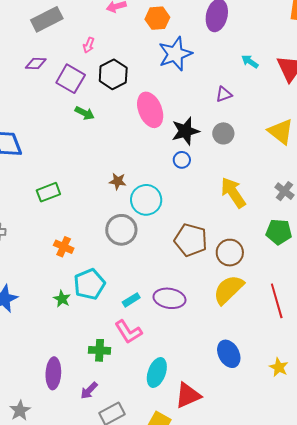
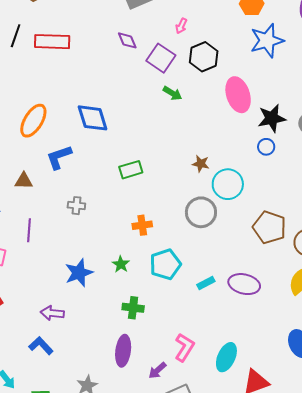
purple diamond: (36, 64) -> (127, 40), turned 60
orange cross: (64, 247) -> (142, 225), turned -36
green star: (62, 299) -> (121, 264), moved
pink L-shape: (128, 332) -> (184, 347), moved, turned -120
green cross: (100, 350) -> (133, 308), moved

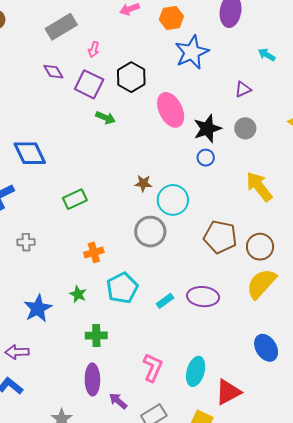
pink arrow: (181, 26) -> (94, 49), moved
purple arrow: (157, 370) -> (118, 401), moved, turned 90

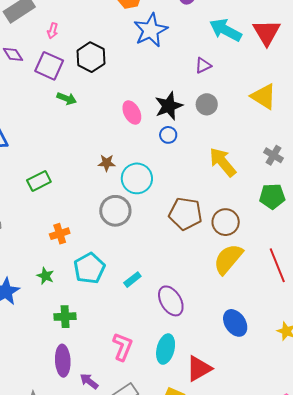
cyan arrow: (267, 55) -> (226, 30), size x1.8
pink ellipse: (171, 110) -> (132, 113), moved, size x0.7
purple ellipse: (203, 297) -> (171, 301), moved, turned 56

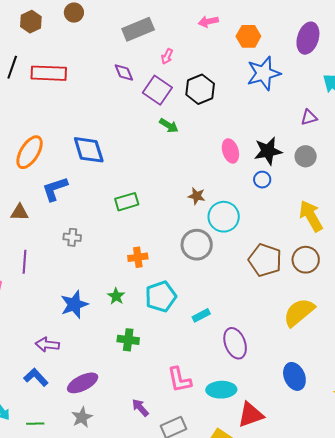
brown circle: (226, 222) -> (306, 260), moved
pink L-shape: (123, 347) -> (179, 380), turned 136
cyan ellipse: (166, 349) -> (221, 390), turned 64
purple ellipse: (63, 361) -> (83, 383), moved, turned 56

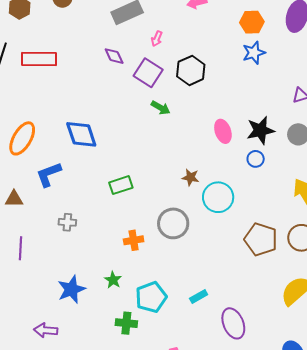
orange hexagon: (248, 36) -> (252, 22), moved
blue star: (264, 73) -> (254, 53), size x0.7
gray circle: (197, 245) -> (173, 223), moved
cyan pentagon: (161, 297) -> (151, 297), moved

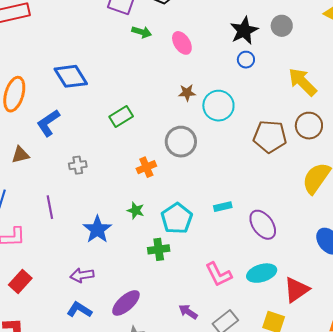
pink ellipse: (223, 131) -> (182, 43), moved
purple line: (20, 248) -> (50, 207), moved
cyan rectangle: (199, 297) -> (223, 207), turned 30

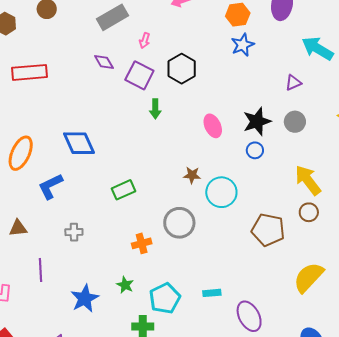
green arrow: (142, 32) -> (155, 109), turned 66
pink ellipse: (182, 43) -> (213, 126), moved
brown circle: (309, 126) -> (309, 212), moved, size x0.7
brown triangle: (20, 155) -> (18, 228), moved

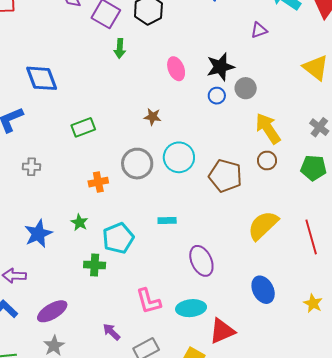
gray circle: (295, 122) -> (246, 88), moved
cyan circle: (221, 192) -> (179, 157), moved
cyan rectangle: (212, 293) -> (167, 221), moved

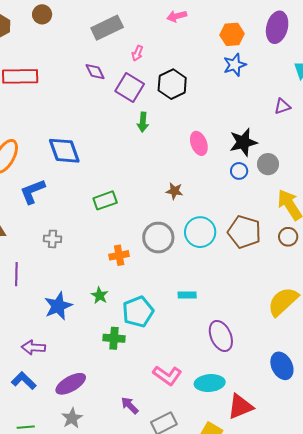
brown pentagon: (225, 176) -> (244, 232), moved
pink L-shape: (149, 301) -> (167, 375), turned -40

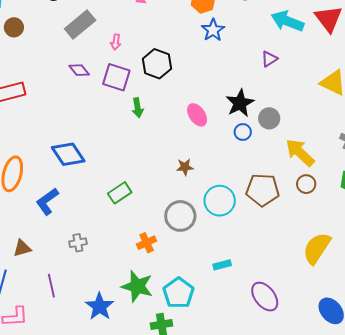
green star: (100, 295) -> (137, 286), size x1.8

